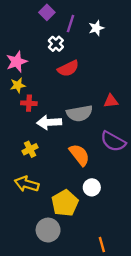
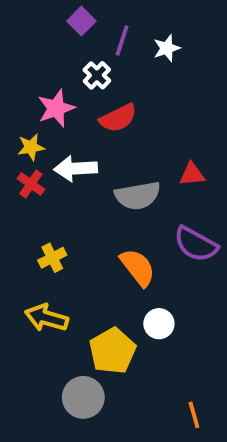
pink star: (17, 62) -> (56, 108), moved
red cross: (29, 103) -> (31, 184), moved, turned 32
white arrow: (49, 122) -> (76, 168), moved
orange line: (102, 245) -> (194, 415), moved

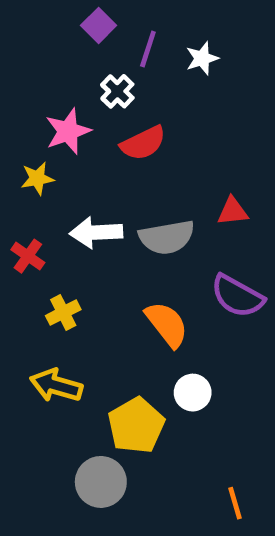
white arrow: (76, 168) -> (96, 233), moved
red cross: (31, 184) -> (28, 256), moved

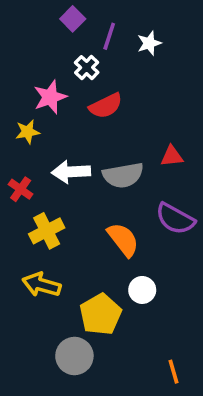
yellow cross: (63, 313) -> (47, 231), size x1.4

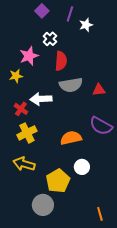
purple line: (109, 36) -> (70, 14), moved
red semicircle: (106, 106) -> (61, 61), turned -60
gray semicircle: (123, 175) -> (71, 85), moved
red cross: (21, 189) -> (21, 109), moved
orange semicircle: (123, 240) -> (71, 138), turned -65

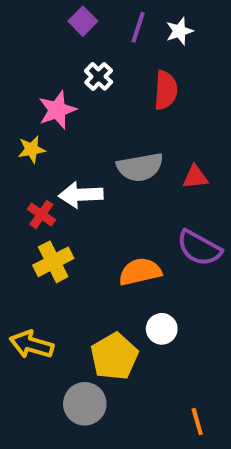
white star: (86, 25) -> (179, 31), moved
red semicircle: (61, 61) -> (166, 90), moved
yellow arrow: (24, 164) -> (32, 345), moved

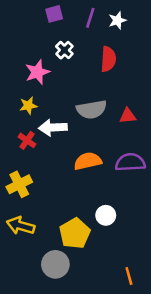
purple square: (83, 21) -> (54, 14), turned 30
yellow star: (32, 149) -> (28, 106), moved
purple semicircle: (199, 248) -> (130, 162), turned 148
yellow cross: (53, 262) -> (19, 184), moved
orange semicircle: (140, 272) -> (88, 161), moved

